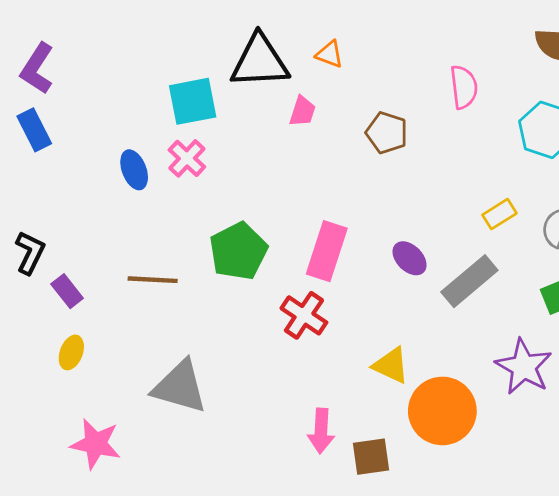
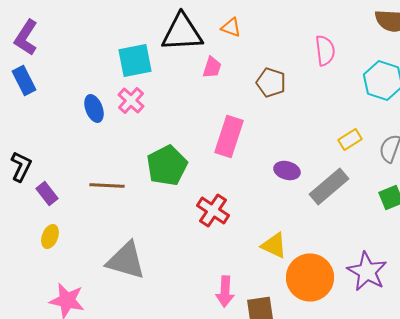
pink rectangle: (327, 251) -> (229, 136), moved
purple ellipse: (410, 258) -> (287, 170), turned -30
purple star: (524, 367) -> (367, 272), moved

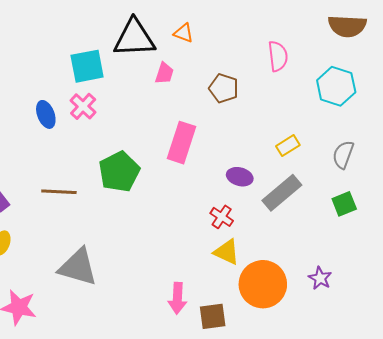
yellow rectangle: (350, 140) -> (288, 146), moved
red cross: (213, 210) -> (222, 217), moved, size x0.7
purple star: (367, 272) -> (320, 278), size x0.6

